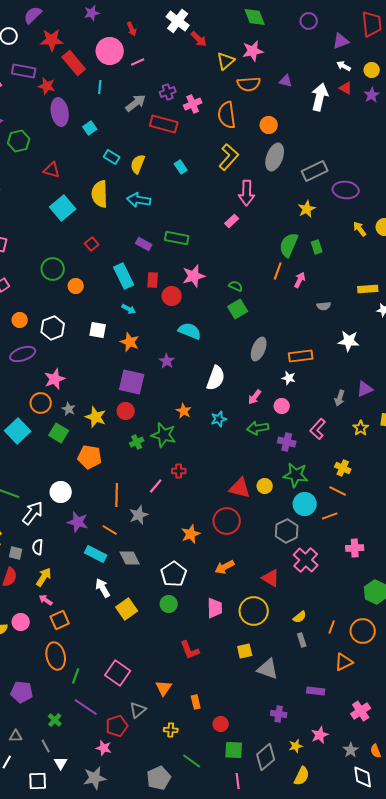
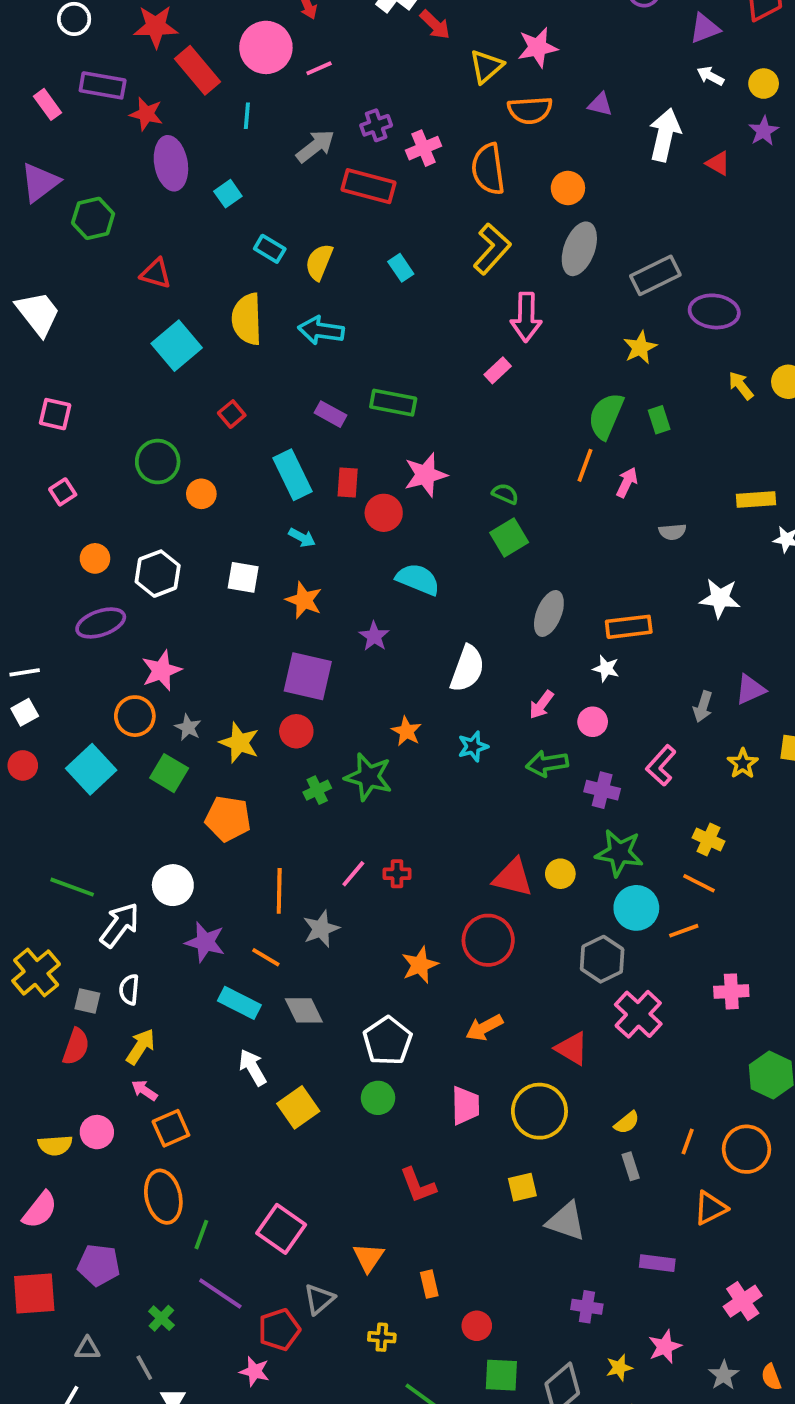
red triangle: (346, 88) -> (718, 163), moved
red cross: (179, 471) -> (397, 874), moved

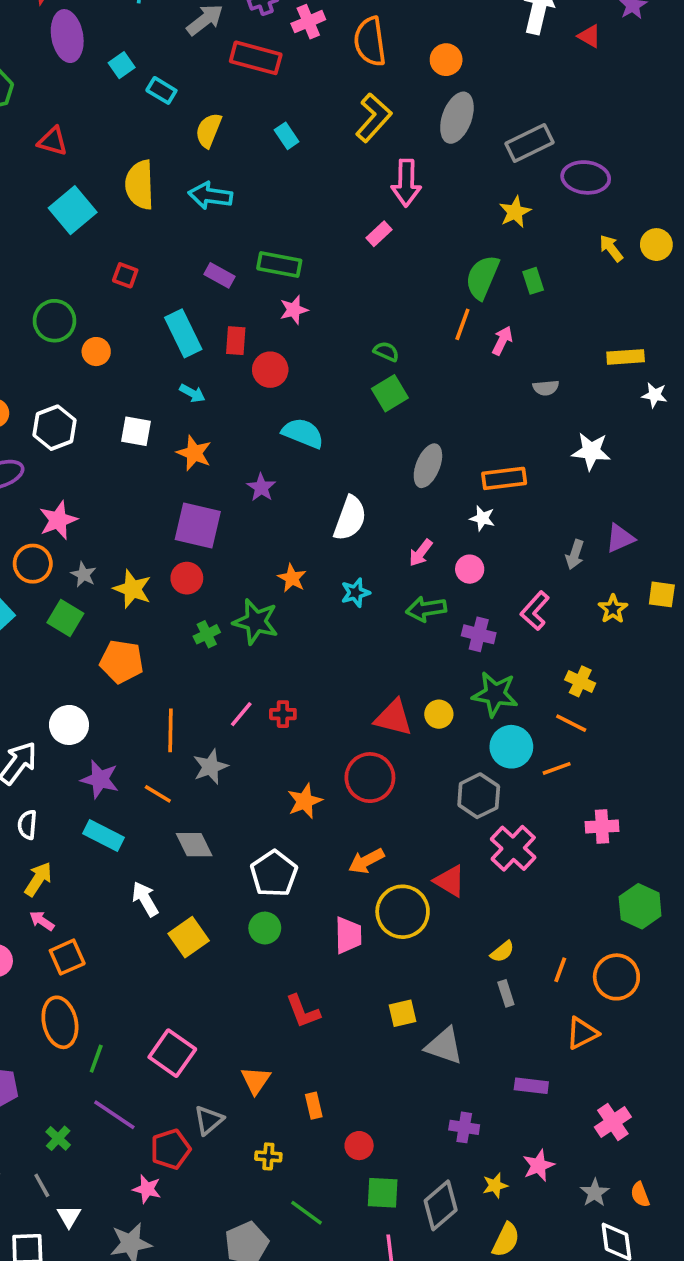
cyan rectangle: (270, 249) -> (161, 90), moved
red square: (232, 414) -> (125, 275), turned -30
pink star: (425, 475) -> (294, 310), moved, size x0.7
cyan rectangle: (239, 1003) -> (103, 836), moved
yellow circle: (539, 1111) -> (403, 912), moved

